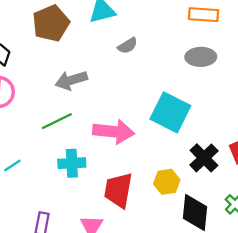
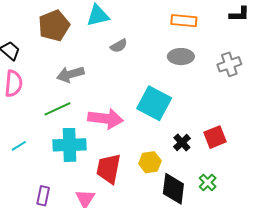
black cross: (204, 158) -> (182, 143), size x0.7
cyan cross: (72, 163) -> (70, 145), size x1.4

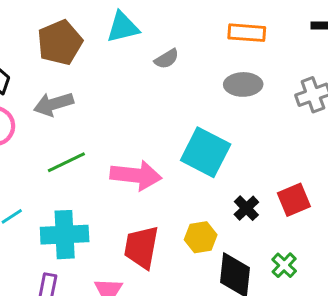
gray semicircle: (119, 46) -> (167, 59), moved
gray arrow: (70, 74) -> (53, 104), moved
cyan cross: (70, 145) -> (65, 235), moved

